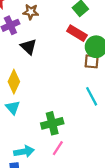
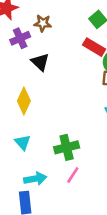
cyan triangle: (13, 108) -> (23, 142), moved

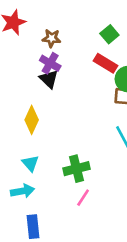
purple cross: (20, 38) -> (50, 63), moved, turned -36
cyan arrow: (35, 179) -> (23, 191), moved

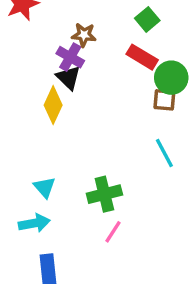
brown star: (51, 38) -> (84, 35), moved
yellow diamond: (32, 120) -> (53, 105), moved

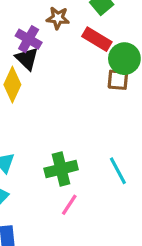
brown star: (84, 35) -> (58, 18), moved
cyan line: (164, 153) -> (118, 171), moved

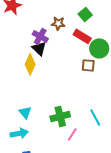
brown square: (118, 80) -> (88, 65), moved
pink line: (69, 205) -> (72, 134), moved

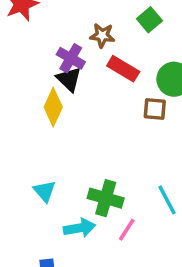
red rectangle: (82, 36) -> (123, 69), moved
green cross: (60, 116) -> (106, 198), turned 30
cyan arrow: (19, 133) -> (79, 228), moved

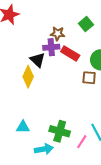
purple cross: (71, 58) -> (51, 47), moved, turned -35
cyan triangle: (45, 191) -> (23, 127), turned -48
pink line: (127, 230) -> (82, 142), moved

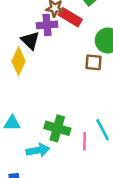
red rectangle: (70, 54) -> (70, 17), moved
pink line: (82, 142) -> (84, 141), turned -32

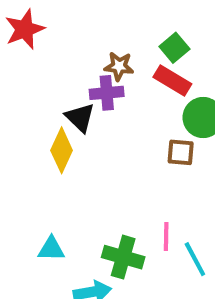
red rectangle: (70, 17) -> (172, 81), moved
pink line: (84, 141) -> (166, 237), moved

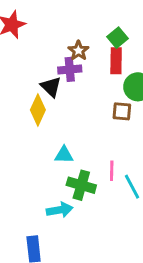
brown star: (119, 66) -> (78, 51), turned 30
red rectangle: (172, 81) -> (116, 61), turned 60
cyan triangle: (51, 249) -> (64, 155), moved

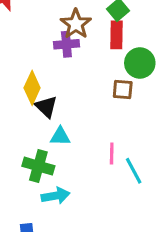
brown star: (78, 51) -> (76, 24), size x1.4
black triangle: (51, 87) -> (46, 107), moved
green cross: (81, 185) -> (38, 166), moved

